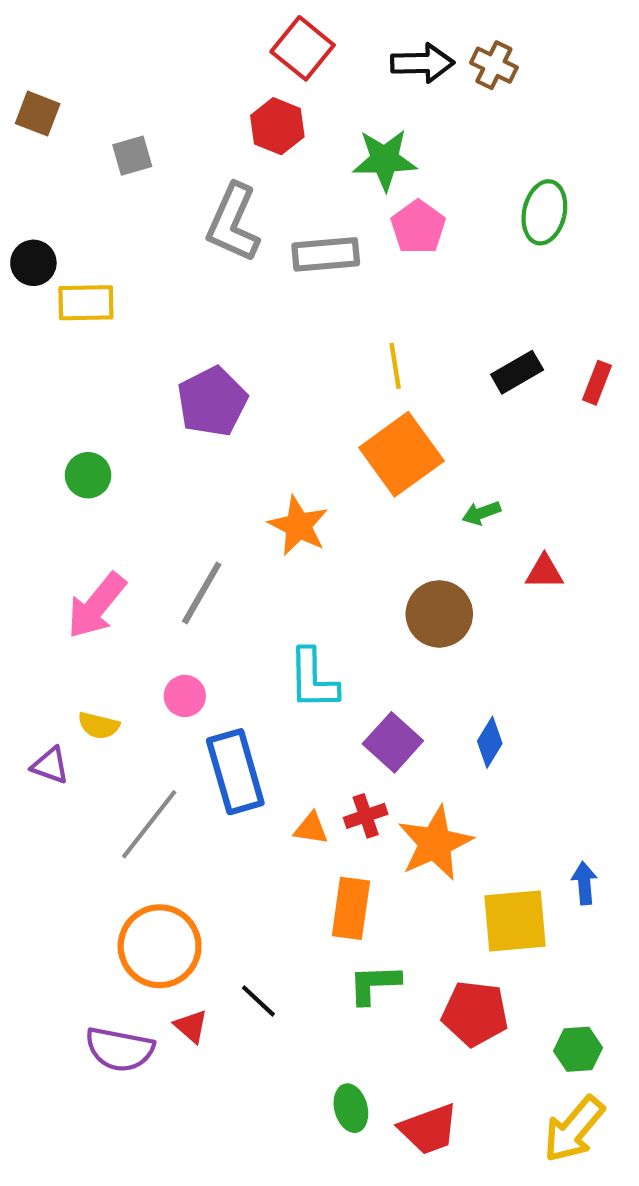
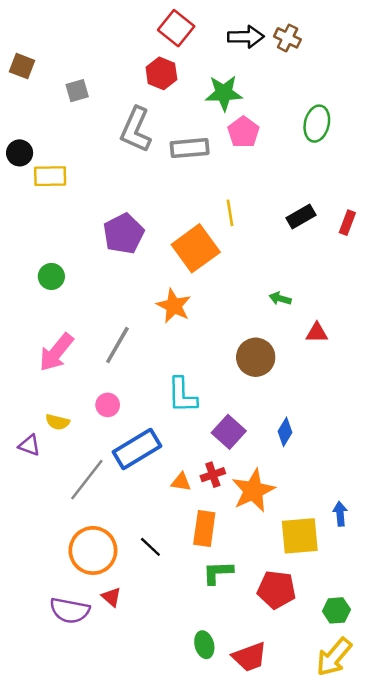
orange square: (401, 454) -> (196, 248), moved
green arrow: (481, 513) -> (280, 298), turned 35
blue rectangle: (235, 772) -> (137, 449), turned 75
black line: (258, 1001) -> (150, 547), moved

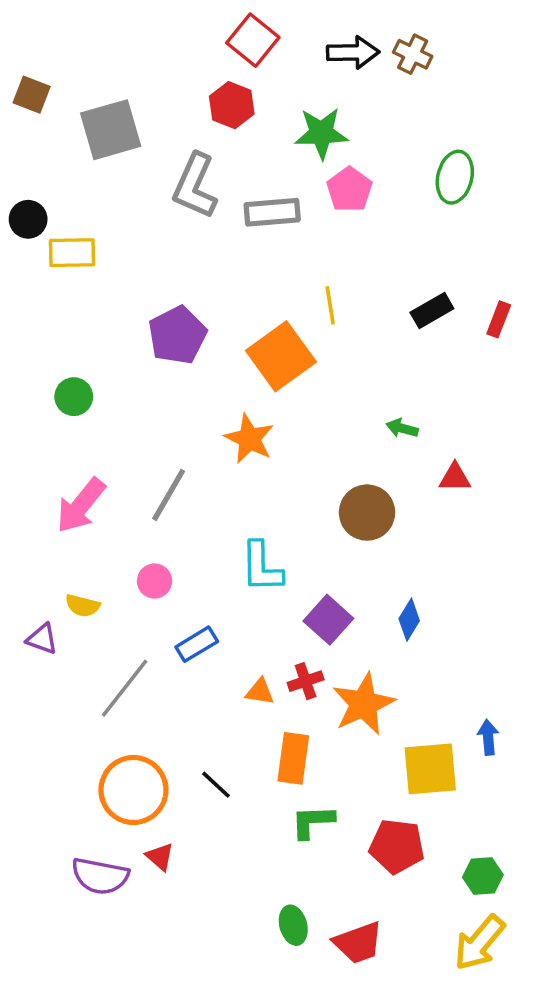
gray square: (77, 91) -> (111, 130), size x1.8
blue rectangle: (137, 449) -> (197, 644), size x0.6

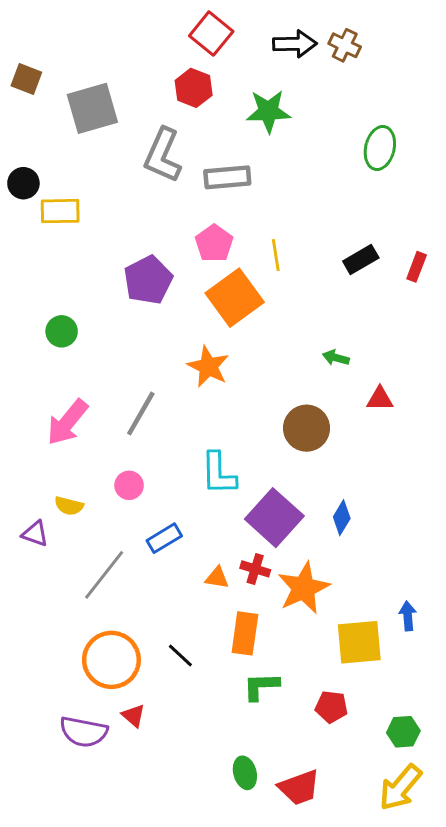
pink pentagon: (349, 189) -> (214, 243), moved
purple square: (328, 620) -> (274, 518), size x1.4
red cross: (306, 681) -> (255, 569), turned 36
red pentagon: (397, 846) -> (331, 707), size x0.7

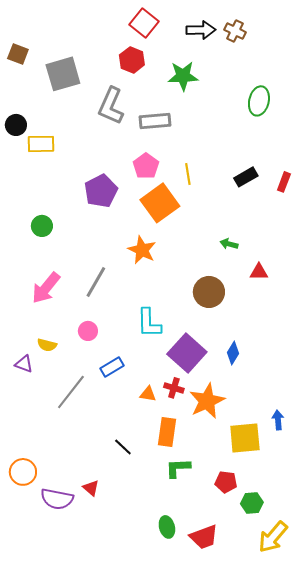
orange circle: (111, 660) -> (23, 472), moved, size x0.7
green hexagon: (403, 732) -> (252, 503), moved

